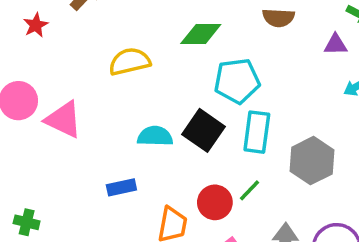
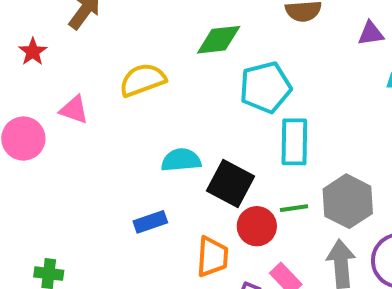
pink triangle: (63, 120) -> (74, 110), moved, size x0.7
black square: (204, 130) -> (230, 183), moved
gray hexagon: (312, 161) -> (348, 201), moved
green line: (250, 190) -> (294, 208), turned 45

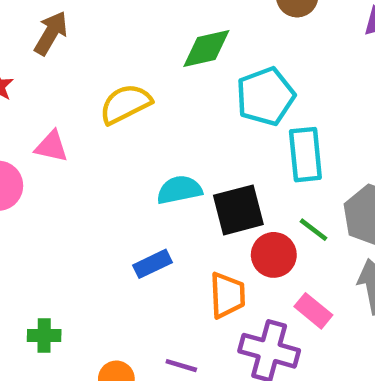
black square: (230, 183) -> (238, 210), turned -36
green line: (294, 208) -> (314, 230), turned 52

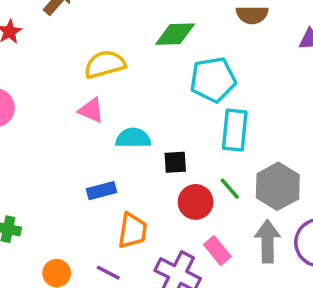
pink triangle: (52, 147) -> (91, 110), moved
black square: (238, 210) -> (175, 162), size x0.6
orange trapezoid: (227, 295) -> (133, 231), moved

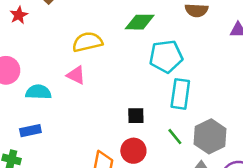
cyan semicircle: (133, 138) -> (38, 92), moved
blue rectangle: (102, 191) -> (30, 131), moved
red circle: (196, 202) -> (133, 151), moved

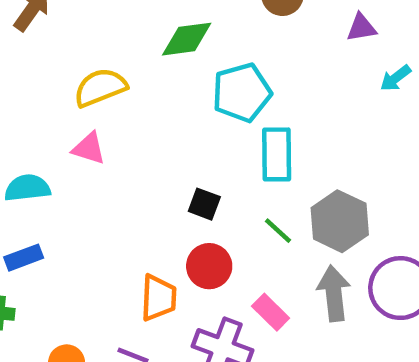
black square: (136, 116) -> (204, 204), turned 30

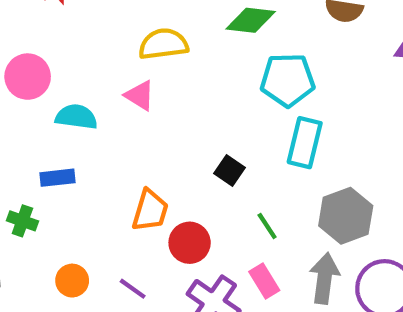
green line: (278, 231) -> (267, 226), moved
red circle: (209, 266) -> (190, 243), moved
orange trapezoid: (159, 298) -> (150, 210), moved

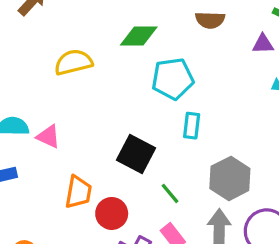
pink triangle: (140, 96) -> (48, 136), moved
cyan rectangle: (305, 143) -> (192, 126), size x0.7
black square: (230, 170) -> (136, 154), size x1.6

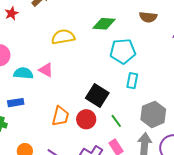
pink triangle: (48, 136) -> (46, 70), moved
red circle: (112, 213) -> (86, 119), moved

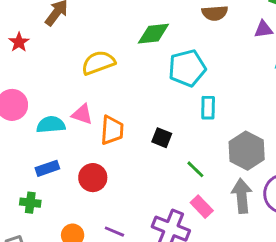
black square: (97, 95) -> (162, 138), size x0.6
orange trapezoid: (60, 116) -> (112, 130), moved
red circle: (86, 119) -> (93, 178), moved

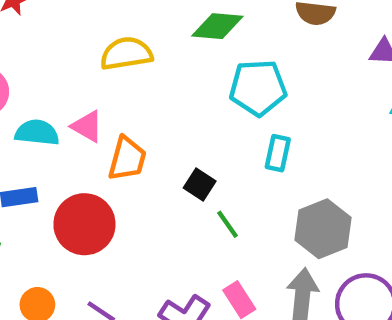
green line: (195, 169) -> (228, 224), moved
red circle: (93, 178) -> (84, 224), size x1.4

